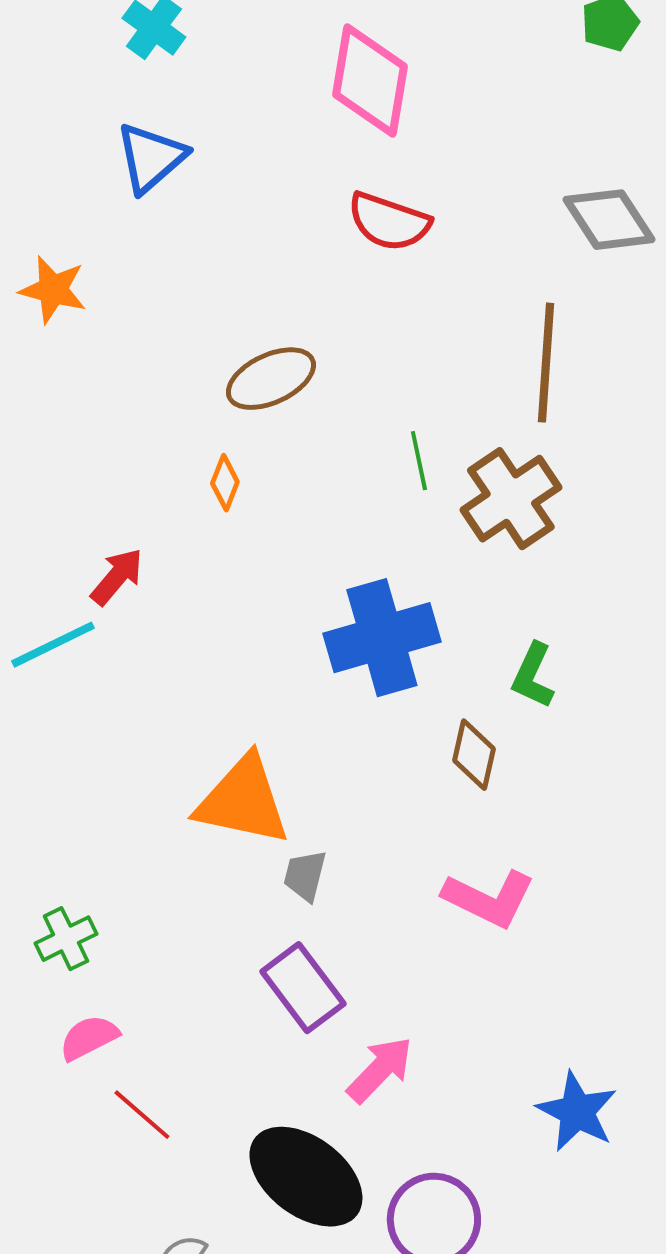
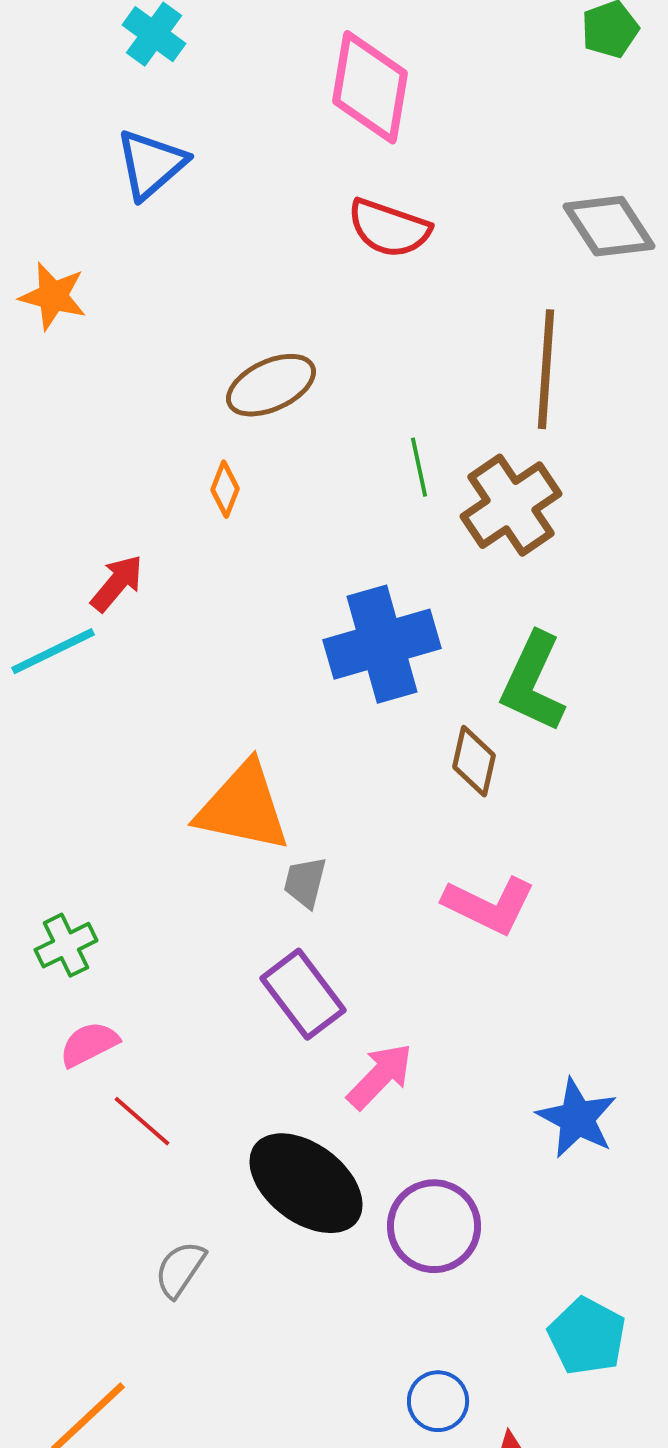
green L-shape: (533, 676) -> (533, 682), size x1.5

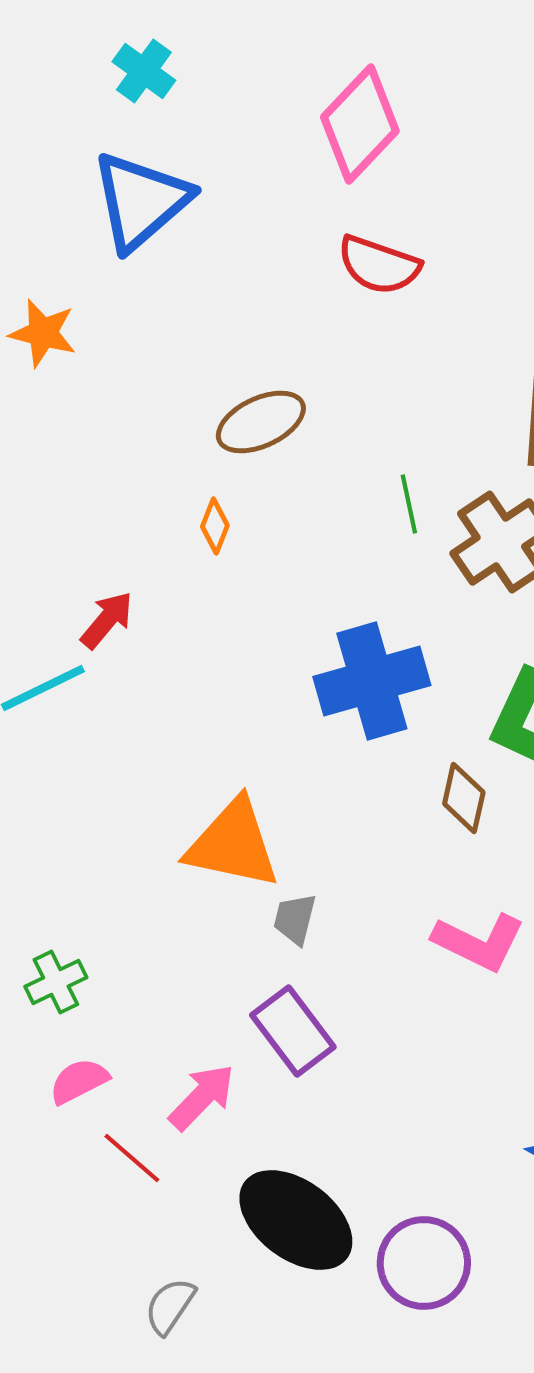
pink diamond: (370, 87) -> (360, 124), turned 34
blue triangle: (151, 164) -> (141, 201), size x1.4
pink arrow: (380, 1076) -> (202, 1097), moved

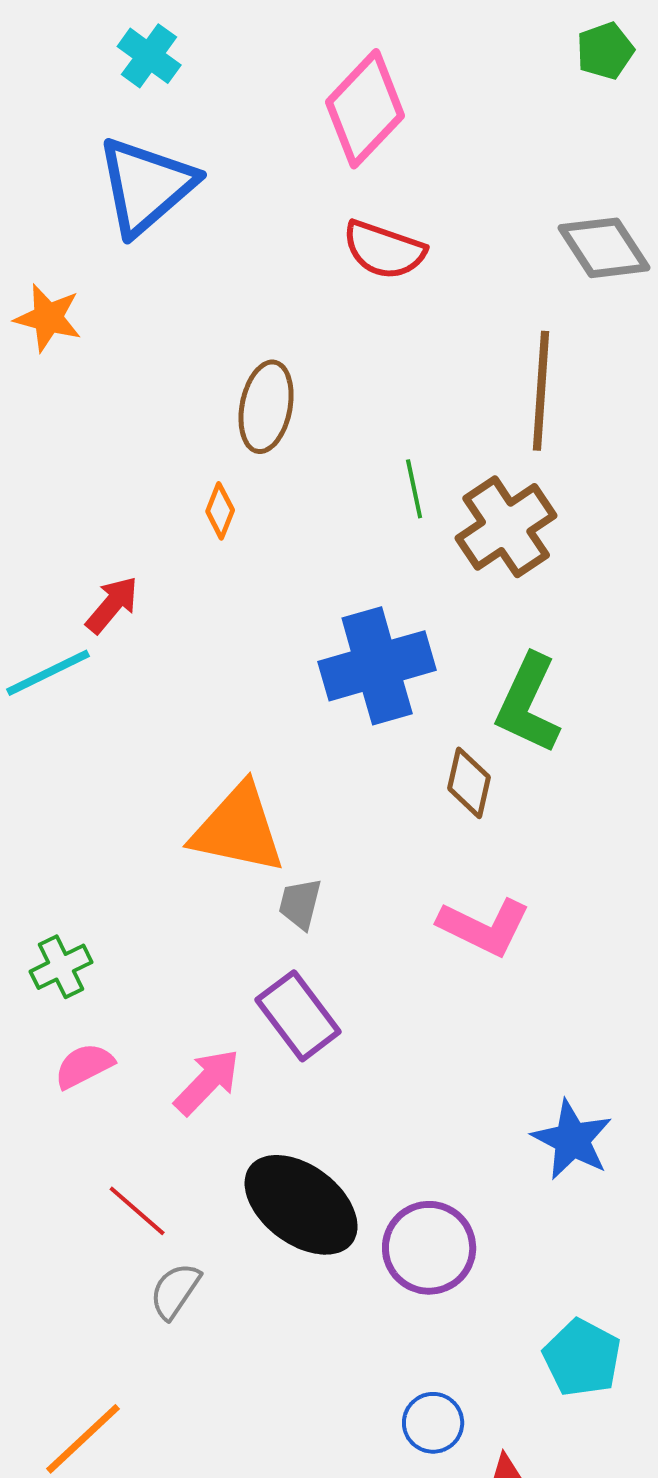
brown ellipse: (261, 422) -> (266, 407), turned -54
red line: (132, 1158) -> (137, 1211), moved

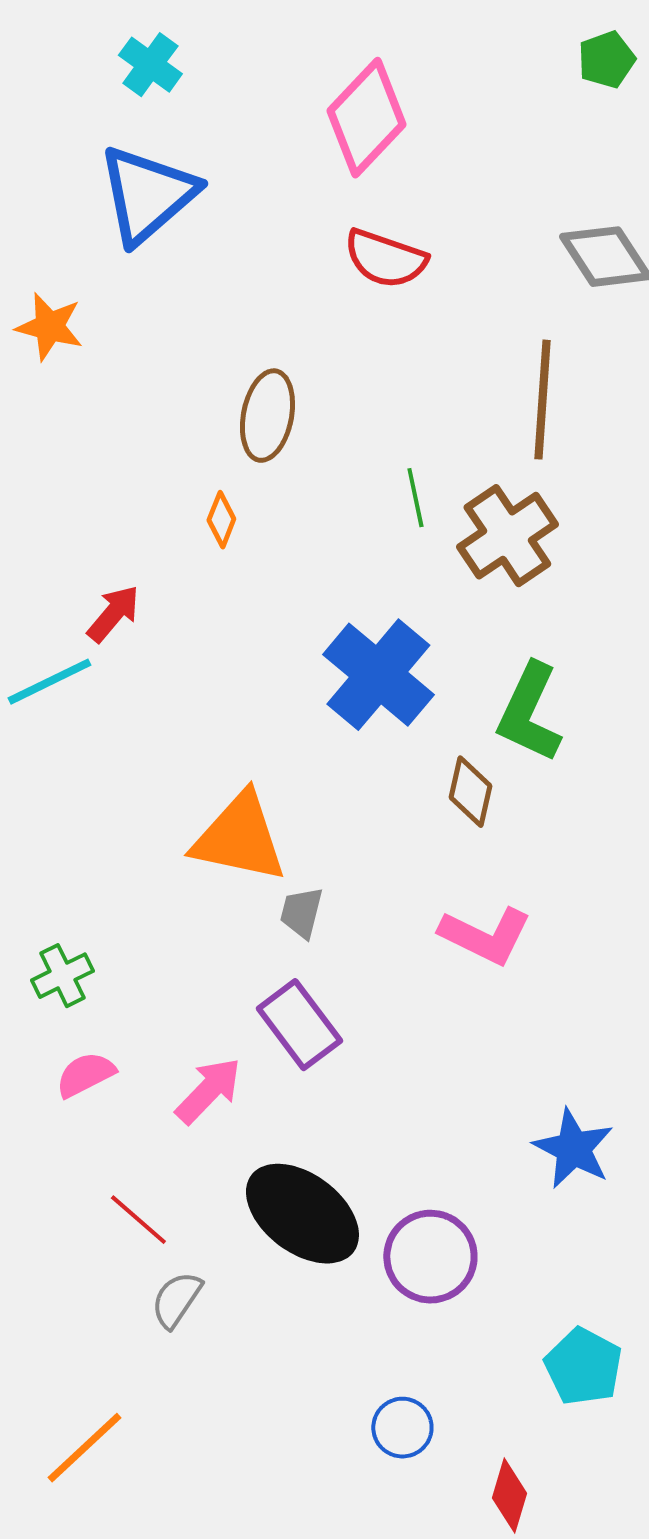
blue cross: (377, 666) -> (378, 675), turned -34
blue circle: (433, 1423) -> (402, 1428), moved

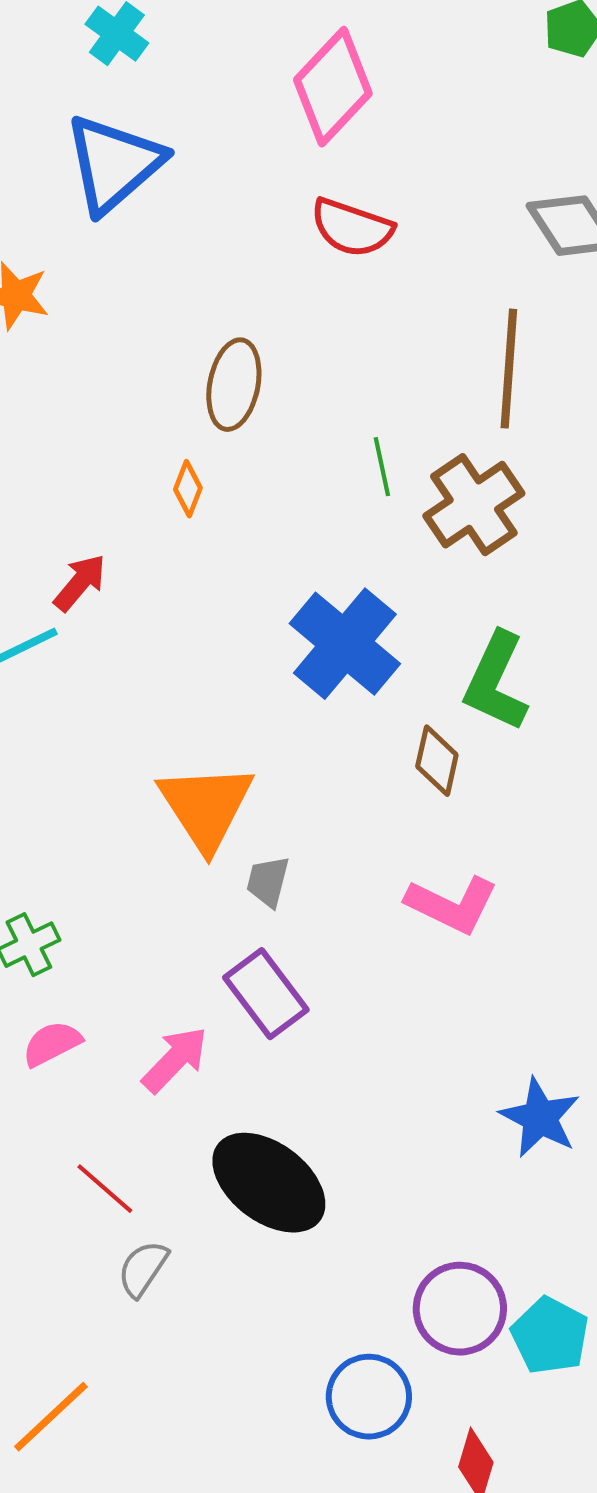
orange triangle: (239, 838) -> (206, 807), turned 45
purple circle: (430, 1257) -> (460, 1309), moved
blue circle: (402, 1428) -> (369, 1397), size x1.4

